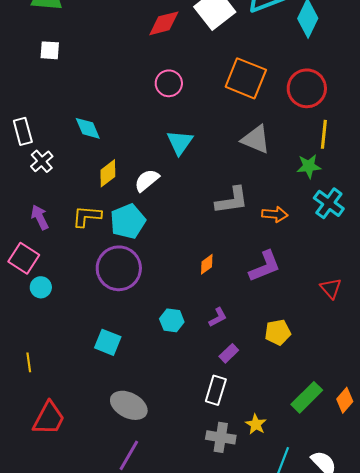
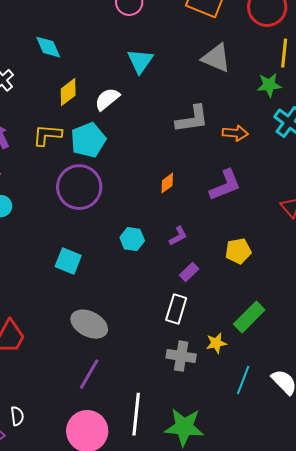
green rectangle: (307, 397) -> (249, 317), moved
yellow star: (256, 424) -> (216, 343), turned 30

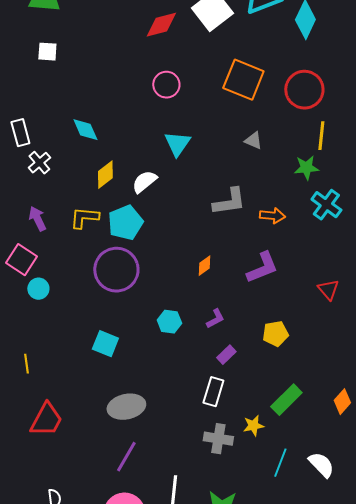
gray triangle: (216, 58) -> (253, 141), size x0.6
gray ellipse: (89, 324) -> (126, 407), turned -39

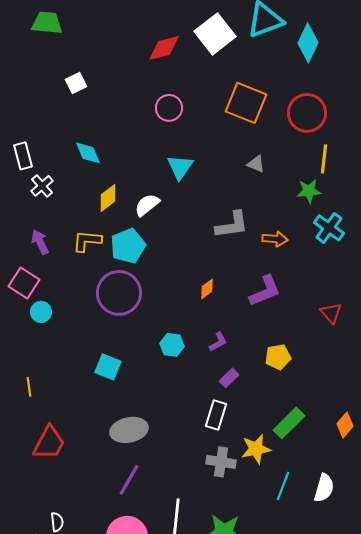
white square: (47, 52) -> (76, 83), moved, turned -30
yellow star: (253, 426) -> (256, 449), size x1.4
white semicircle: (321, 465) -> (324, 488), turned 60

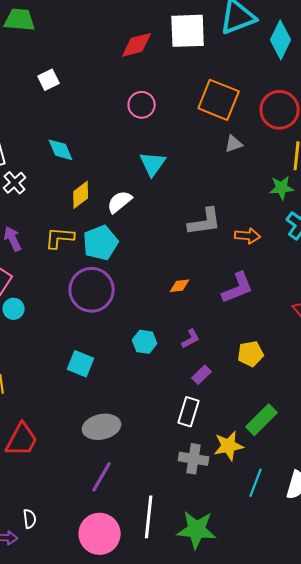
white square: (215, 34) -> (188, 31), turned 36
gray triangle: (256, 164) -> (234, 144), moved, turned -42
orange diamond: (207, 289) -> (180, 286), turned 30

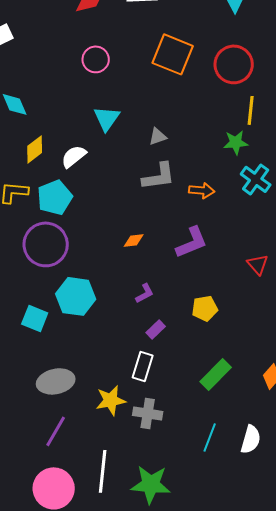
gray triangle: (234, 144) -> (158, 136), moved
cyan hexagon: (145, 342) -> (76, 296), moved, size x1.6
yellow star: (229, 446) -> (111, 400), moved

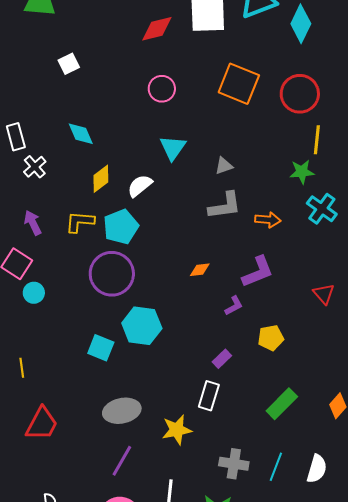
purple L-shape: (145, 293) -> (234, 306), moved
gray cross: (148, 413) -> (234, 464), moved

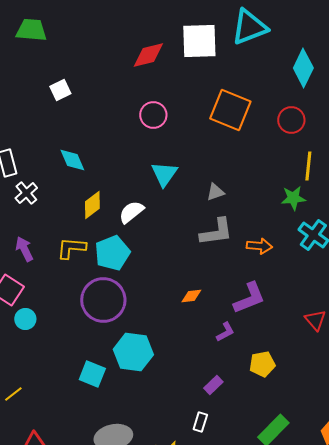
cyan diamond: (301, 24) -> (303, 68), moved
red circle: (300, 94) -> (291, 120), size x0.7
yellow line: (22, 368) -> (13, 394), turned 60
white rectangle: (209, 396) -> (200, 422), size x0.7

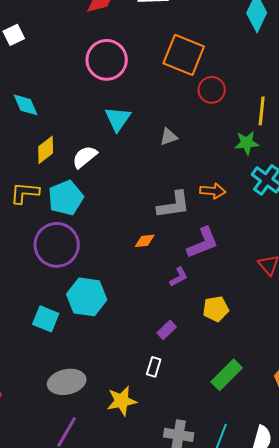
pink circle: (153, 115) -> (107, 60), size x1.5
red circle: (291, 120) -> (212, 90), moved
gray L-shape: (216, 232) -> (174, 205), moved

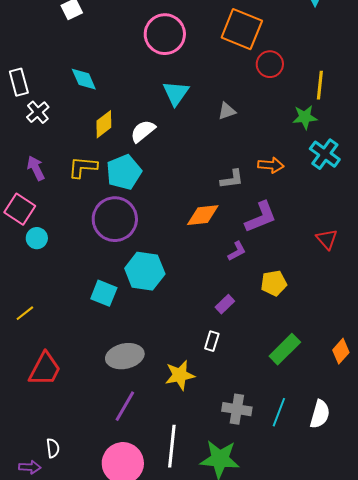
gray L-shape: (174, 205) -> (232, 179), size x0.7
orange diamond: (145, 241) -> (203, 215), size x1.6

